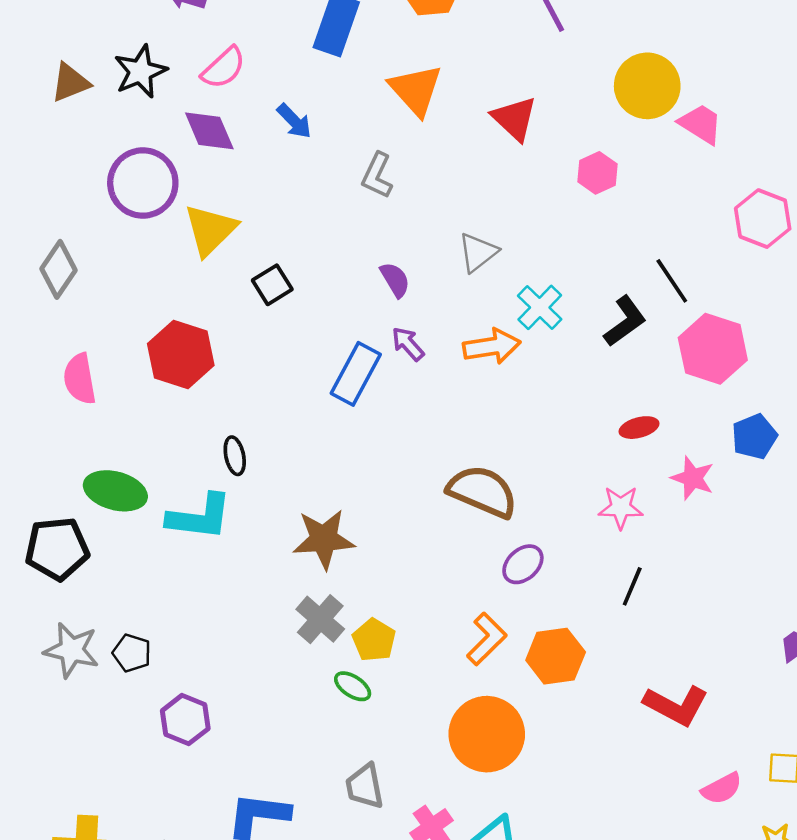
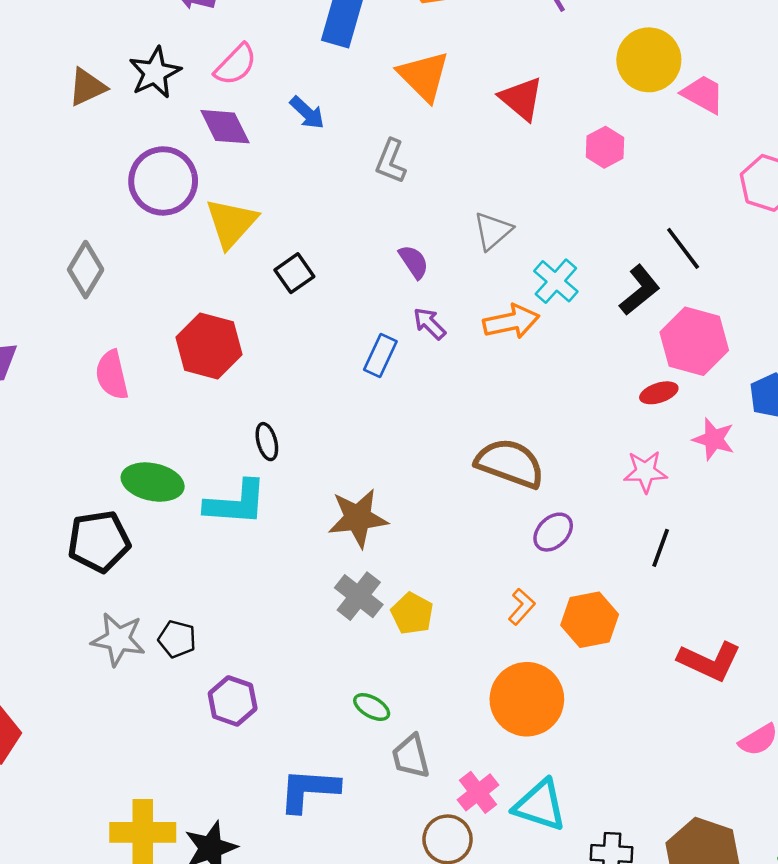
pink hexagon: (713, 349) -> (694, 341), moved
blue rectangle: (356, 374) -> (380, 355), size x0.7
orange L-shape: (487, 639) -> (522, 607), size x0.7
green ellipse: (353, 686) -> (372, 707), moved

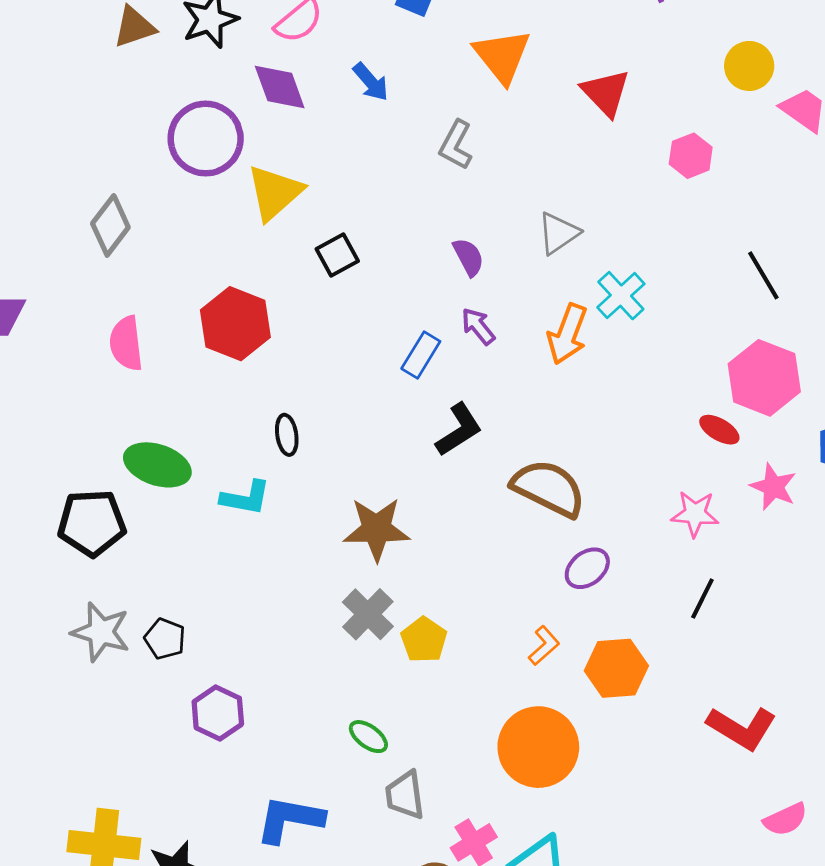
yellow circle: (649, 60) -> (749, 66), size x0.7
black L-shape: (640, 290) -> (459, 430), moved
orange arrow: (511, 322) -> (567, 334), turned 116
red ellipse: (659, 393) -> (719, 430), turned 42
cyan L-shape: (236, 503) -> (246, 498), size x0.7

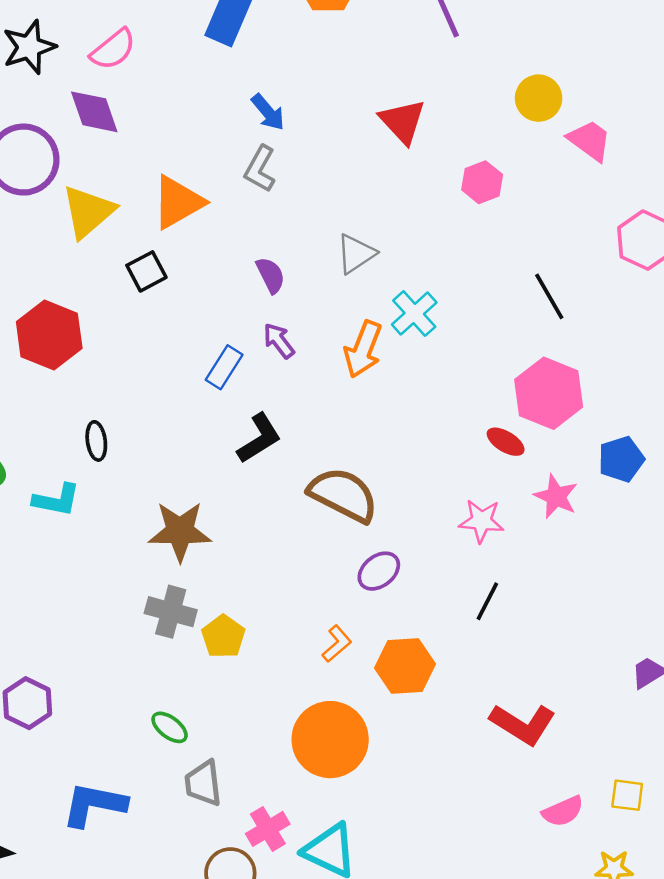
orange triangle: (502, 56) -> (178, 202), moved, turned 38
blue arrow: (371, 82) -> (268, 112), moved
gray cross: (368, 614) -> (171, 612), turned -30

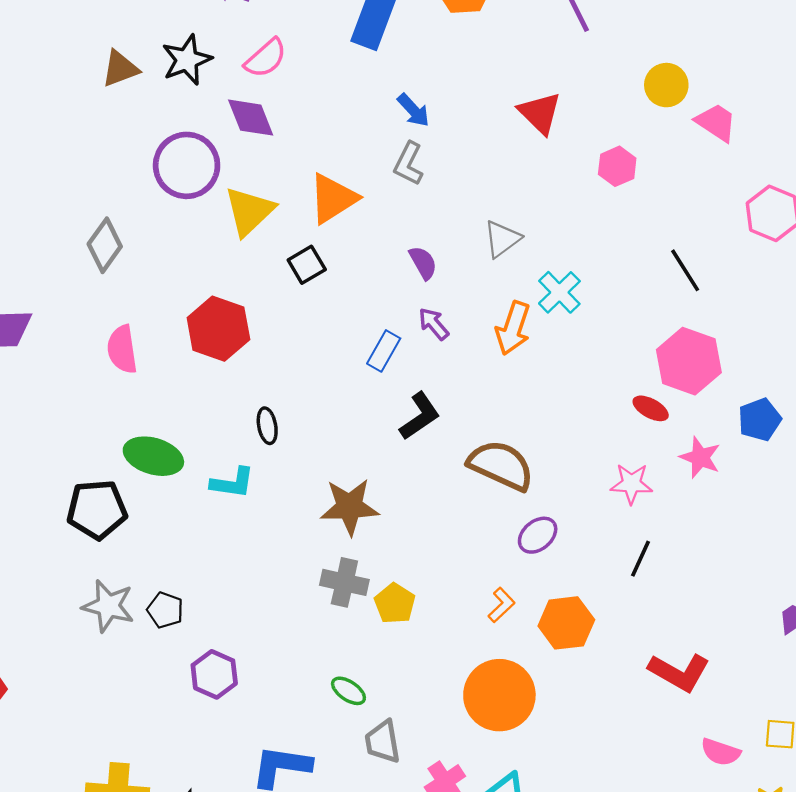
pink semicircle: (563, 811) -> (721, 752), turned 45

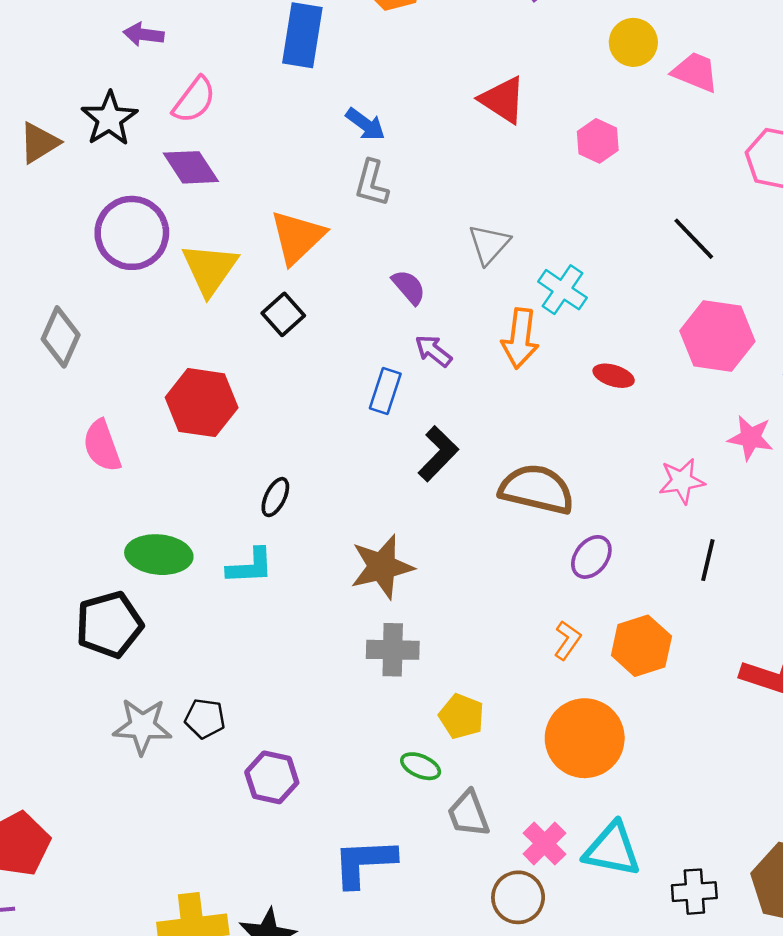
red ellipse: (651, 408) -> (614, 376), moved
black ellipse: (267, 426) -> (275, 497), turned 48
yellow pentagon: (395, 603) -> (462, 716), moved

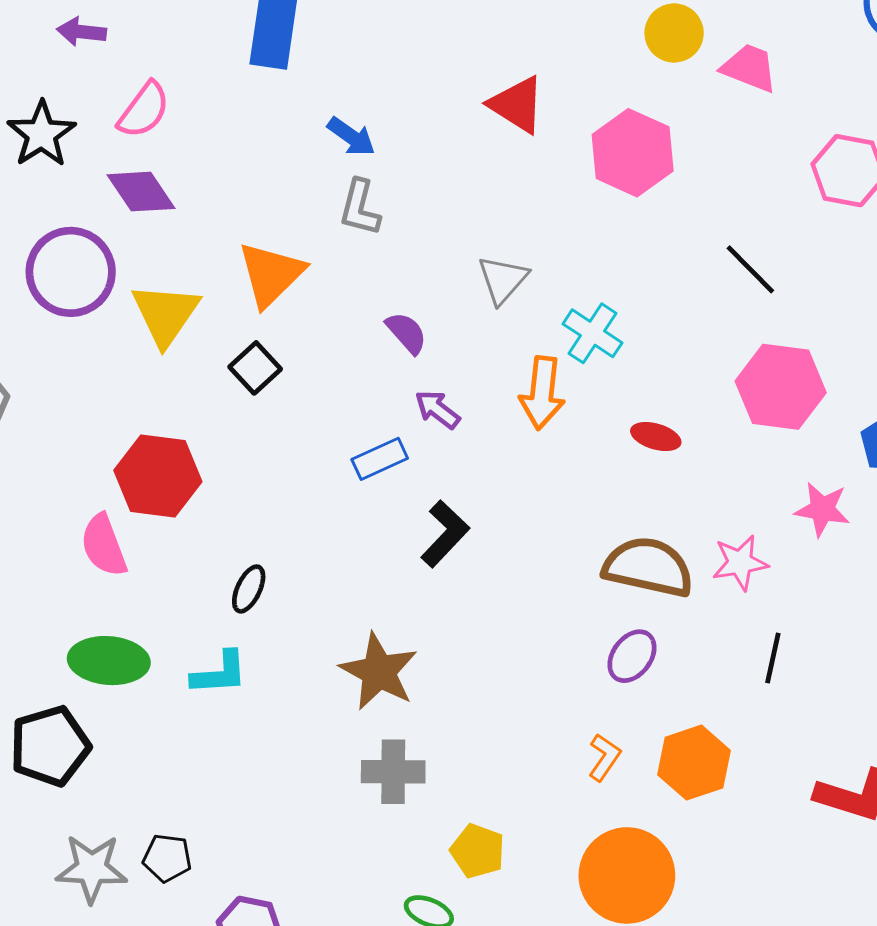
pink hexagon: (598, 141) -> (633, 153), size x1.6
blue rectangle: (385, 391) -> (380, 459), turned 48
pink semicircle: (102, 446) -> (104, 545), moved
brown semicircle: (537, 489) -> (648, 567), moved
brown star: (382, 567) -> (379, 672), turned -30

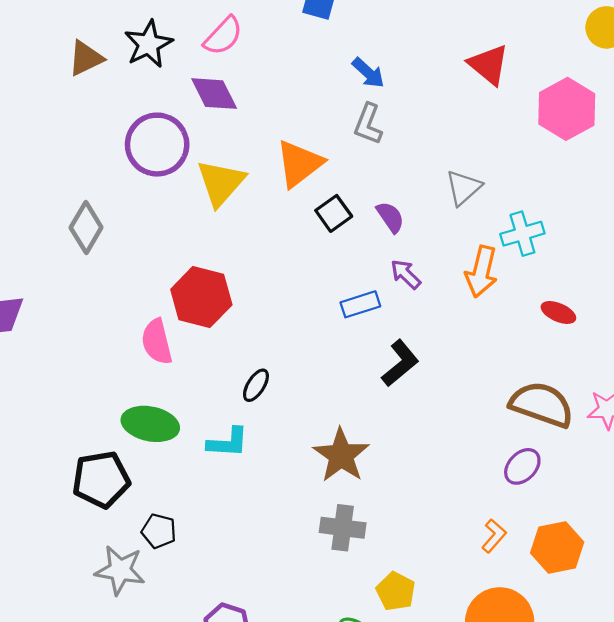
cyan cross: (593, 333) -> (522, 234), turned 33
black square: (255, 368) -> (334, 213), moved
black pentagon: (167, 858) -> (159, 531), moved

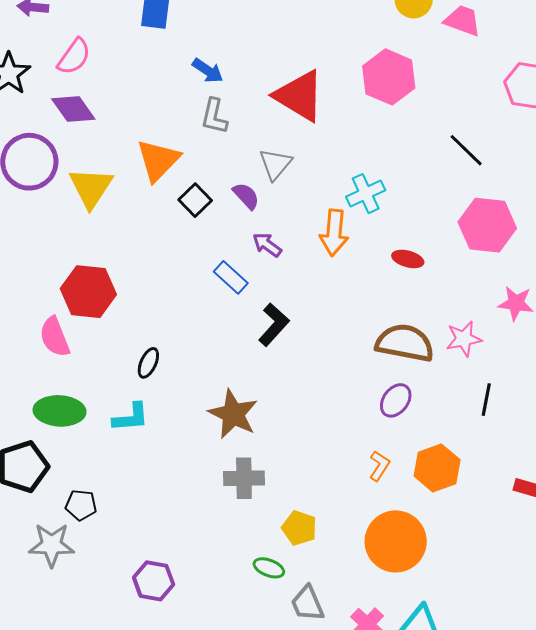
red triangle: (489, 65) -> (299, 96), moved, size x1.4
gray triangle: (463, 188) -> (275, 164), moved
blue rectangle: (360, 304) -> (231, 277), turned 68

